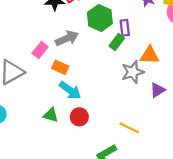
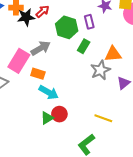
purple rectangle: (125, 28) -> (89, 22), moved
pink rectangle: (40, 50) -> (19, 61), size x1.6
green triangle: (51, 115) -> (47, 118), moved, turned -40

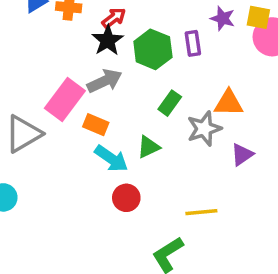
black star: (26, 17) -> (108, 40), moved, turned -30
green rectangle: (84, 46) -> (170, 103), moved
green triangle: (47, 118) -> (148, 147), moved
yellow line: (103, 118) -> (201, 212), turned -30

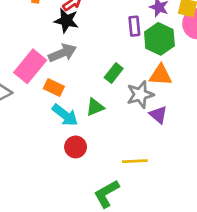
black star: (108, 40) -> (66, 21), turned -30
green hexagon: (153, 49) -> (159, 39), moved
purple triangle: (242, 155) -> (158, 115), moved, turned -48

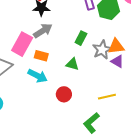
orange triangle: (161, 75) -> (116, 46), moved
green triangle: (95, 107) -> (72, 64), turned 48
cyan arrow: (65, 115) -> (38, 76), moved

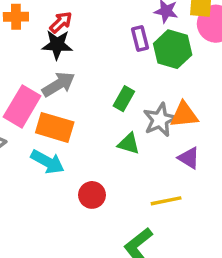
orange rectangle: (41, 56) -> (55, 127), size x1.5
purple triangle: (117, 61) -> (189, 158), moved
green triangle: (72, 64) -> (129, 144), moved

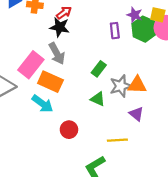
green hexagon: (173, 49) -> (144, 29), moved
gray arrow: (58, 84) -> (57, 53), turned 85

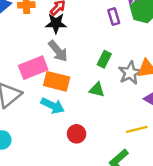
pink rectangle: (31, 65) -> (33, 68), turned 40
green triangle: (98, 99) -> (97, 90), moved
red circle: (69, 130) -> (77, 134), moved

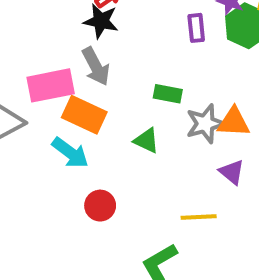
green rectangle: (104, 59) -> (168, 94), turned 63

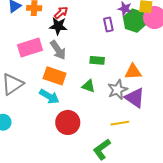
pink rectangle: (51, 85) -> (30, 47), moved
gray star: (205, 124) -> (117, 90), moved
purple triangle: (232, 172) -> (135, 98), size x1.5
red circle: (100, 206) -> (68, 122), size x1.5

